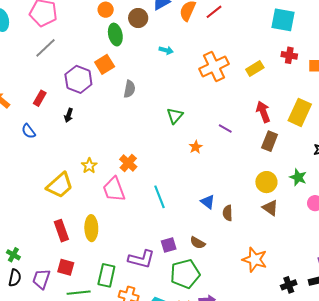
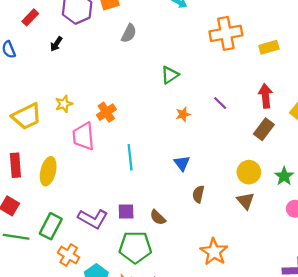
blue triangle: (208, 202) -> (182, 163), moved

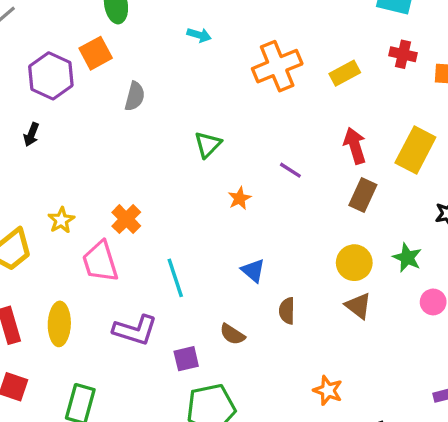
brown semicircle: (158, 217) -> (232, 334), moved
purple L-shape: (93, 219) -> (135, 330), moved
orange star: (214, 252) -> (328, 390), size x0.7

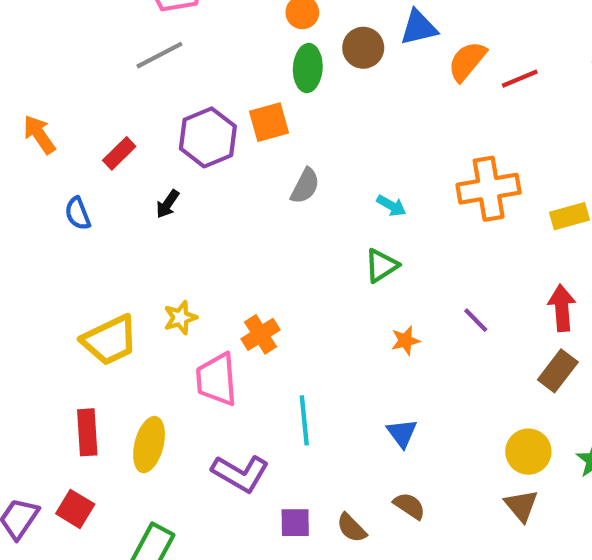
cyan arrow: (199, 35) -> (391, 206), moved
brown semicircle: (287, 311) -> (409, 506), moved, turned 110
brown semicircle: (232, 334) -> (352, 528), moved

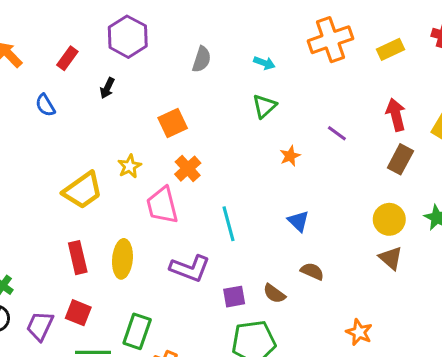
orange square: (269, 122) -> (173, 123), moved

